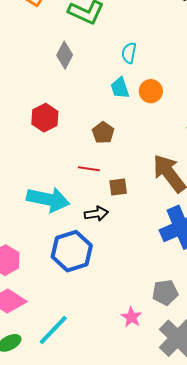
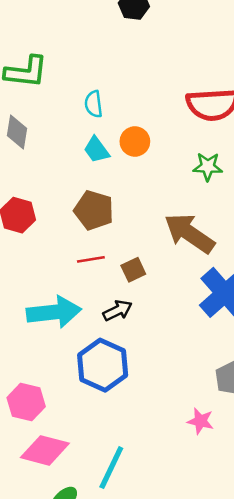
brown pentagon: (103, 133) -> (94, 210), size x1.4

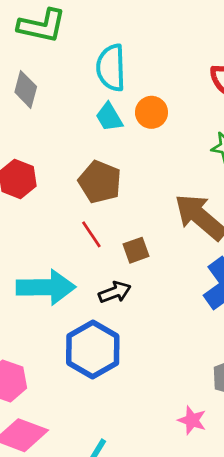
cyan semicircle: (94, 104) -> (111, 68), size x1.6
red line: (91, 259) -> (91, 234), turned 60

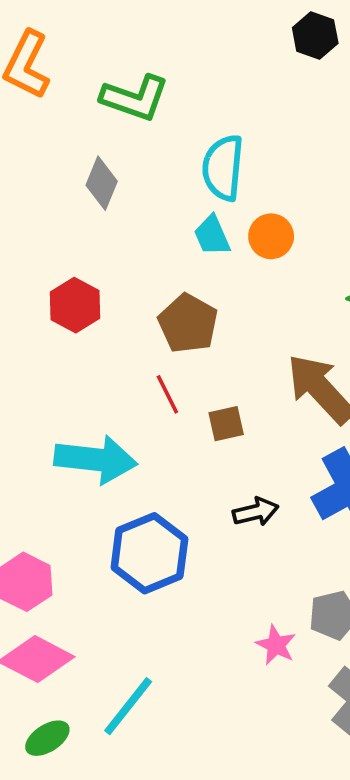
black arrow: (115, 292) -> (256, 512), moved
pink star: (192, 420) -> (276, 645), moved

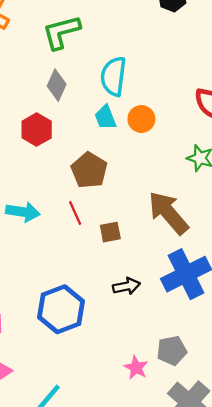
green L-shape: (135, 98) -> (61, 32), turned 144
gray diamond: (102, 183) -> (57, 85), moved
red hexagon: (75, 305) -> (37, 130), moved
cyan arrow: (96, 459) -> (23, 212), moved, size x0.7

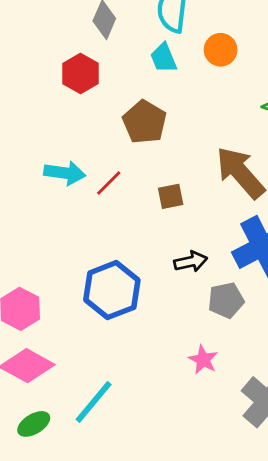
orange circle: (141, 119) -> (221, 50), moved
red line: (75, 213) -> (109, 183), moved, turned 70
gray pentagon: (172, 351) -> (226, 300), moved

